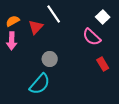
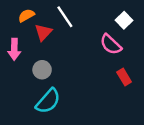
orange semicircle: (13, 21) -> (26, 15), moved
gray circle: (50, 59) -> (42, 70), moved

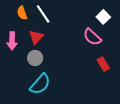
orange semicircle: (26, 15) -> (22, 13), turned -80
white line: (65, 17) -> (43, 14), moved
red triangle: (43, 32) -> (36, 37), moved

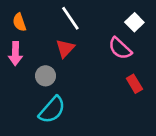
orange semicircle: (22, 13) -> (19, 22), moved
white line: (43, 14) -> (70, 18), moved
red triangle: (36, 37) -> (65, 48), moved

